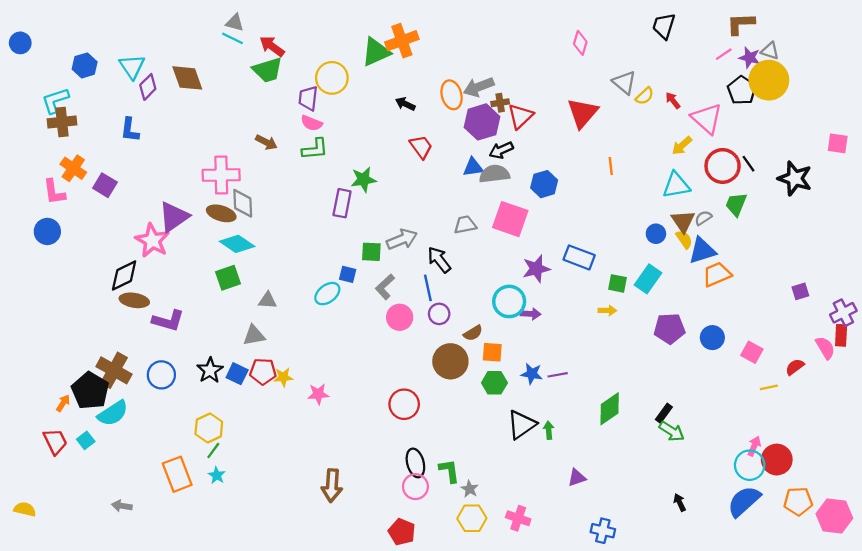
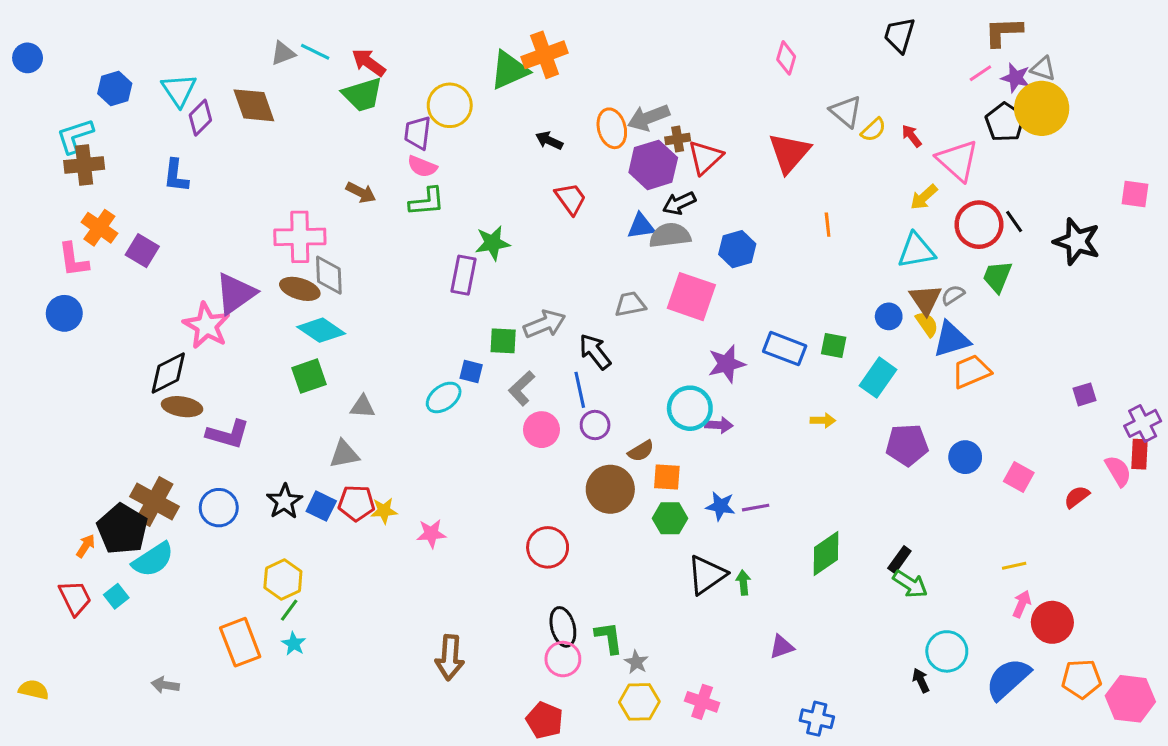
gray triangle: (235, 23) -> (283, 53), moved, turned -36
green square: (618, 283) -> (834, 345), moved
yellow line: (769, 387) -> (1014, 566), moved
cyan circle: (750, 465) -> (947, 651), moved

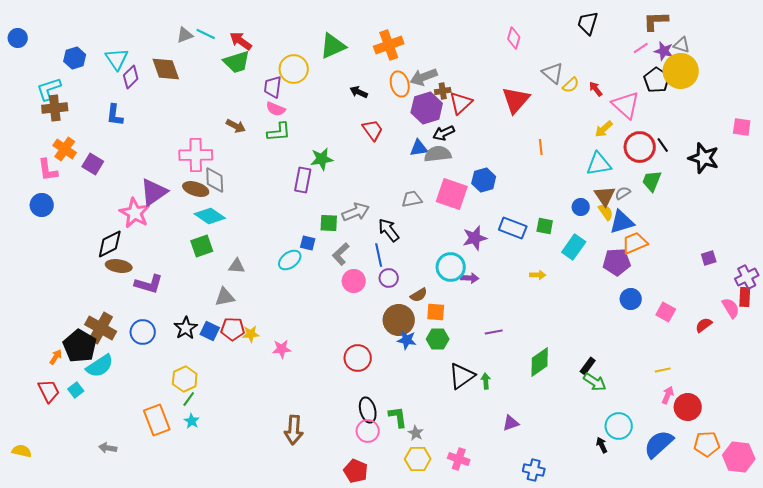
orange cross: (545, 55) -> (389, 45), moved
blue hexagon: (737, 249) -> (484, 180), moved
purple pentagon: (907, 445) -> (617, 262), moved
blue star: (720, 506) -> (407, 340), moved

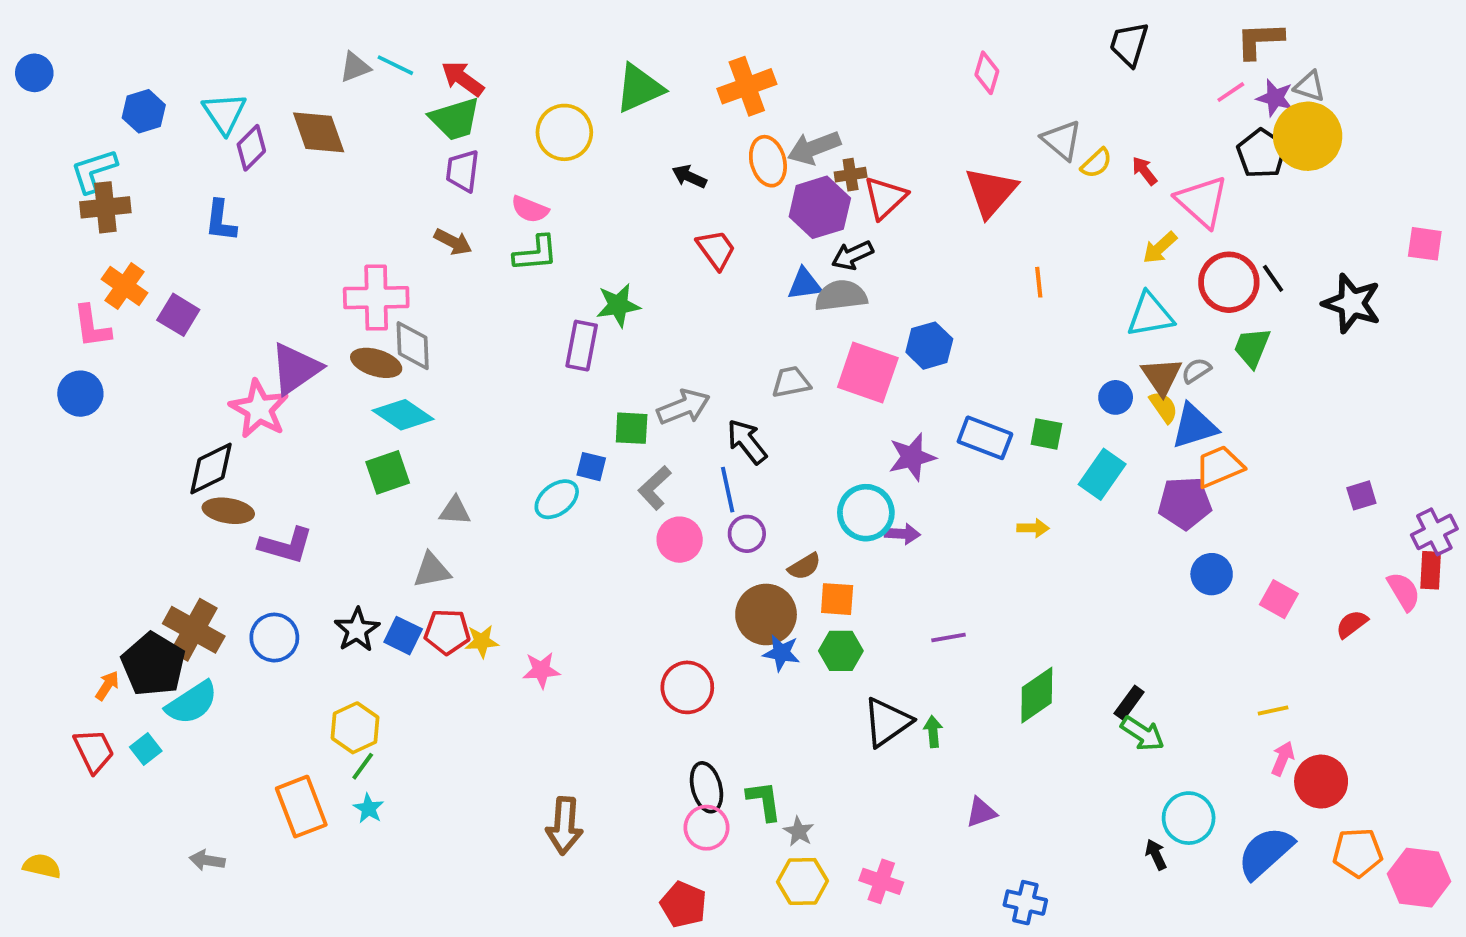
purple trapezoid: (273, 87) -> (463, 171), moved

